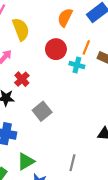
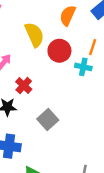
yellow semicircle: (21, 29) -> (34, 35), moved

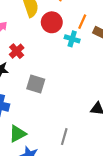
gray square: (48, 120) -> (36, 84), turned -36

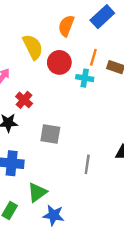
gray line: (64, 137) -> (87, 164), moved

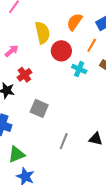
orange line: (93, 57) -> (92, 45), moved

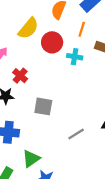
yellow semicircle: (42, 33) -> (28, 28), turned 65
gray line: (64, 141) -> (76, 134), turned 49

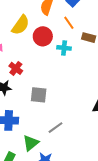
orange line: (82, 29) -> (69, 23), turned -48
gray line: (76, 134) -> (55, 128), moved

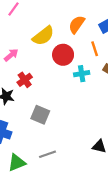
cyan cross: (64, 48) -> (82, 74), turned -32

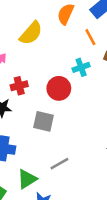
red circle: (63, 55) -> (59, 88), moved
red cross: (25, 80) -> (19, 86), turned 32

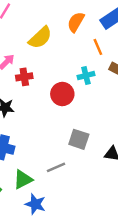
red cross: (19, 86) -> (24, 77), moved
gray square: (43, 121) -> (79, 139), moved

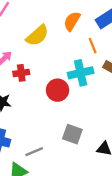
cyan cross: (86, 76) -> (81, 73), size x1.5
gray line: (56, 167) -> (34, 152), moved

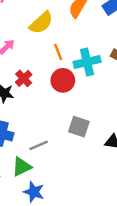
orange line: (93, 46) -> (58, 52), moved
red cross: (21, 73) -> (24, 78), moved, turned -35

